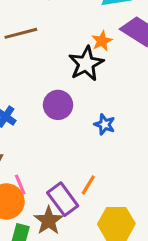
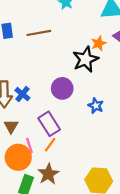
orange line: (88, 185) -> (50, 145), moved
purple rectangle: (63, 199) -> (49, 124), moved

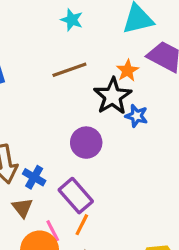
brown line: (39, 33) -> (69, 70), moved
blue cross: (22, 94) -> (34, 177), moved
blue star: (96, 106) -> (137, 116), moved

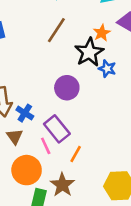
brown line: (69, 70) -> (56, 30), turned -40
orange line: (82, 225) -> (76, 154), moved
pink line: (53, 231) -> (46, 146), moved

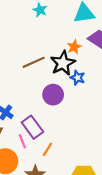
brown line: (56, 30) -> (34, 62), moved, turned 30
purple circle: (67, 88) -> (53, 95), moved

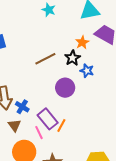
black star: (63, 63) -> (72, 58), size x0.7
orange line: (48, 149) -> (61, 126), moved

